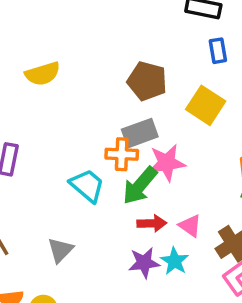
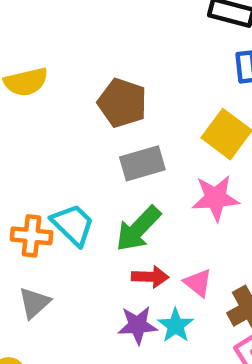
brown pentagon: (147, 81) -> (122, 103), moved
orange cross: (122, 154) -> (31, 236), moved
pink star: (167, 163) -> (216, 198), moved

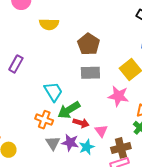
green arrow: (138, 229) -> (69, 110), moved
orange cross: (31, 236) -> (44, 120), moved
gray triangle: (34, 303) -> (53, 143), moved, turned -35

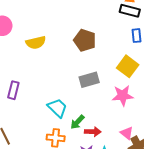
brown pentagon: (89, 44) -> (85, 40), moved
green arrow: (69, 110) -> (77, 122), size x0.7
pink triangle: (101, 131) -> (127, 133), moved

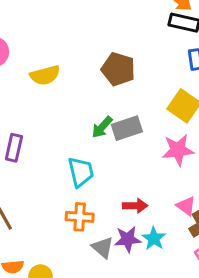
cyan trapezoid: (57, 108) -> (81, 172), turned 35
green arrow: (77, 122) -> (102, 127), moved

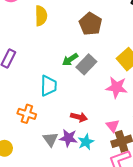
yellow semicircle: (45, 75) -> (41, 16), turned -90
gray rectangle: (127, 128) -> (86, 64), turned -42
orange cross: (80, 217) -> (27, 114), moved

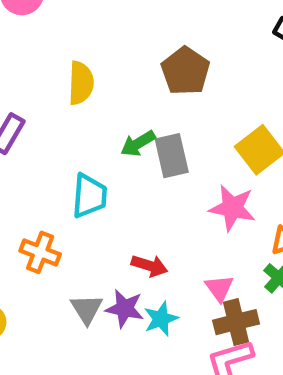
yellow semicircle: (41, 16) -> (81, 83), moved
gray rectangle: (86, 64) -> (172, 156), turned -60

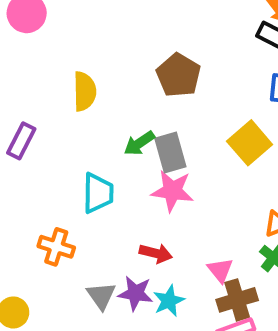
pink star: (232, 208) -> (172, 191), moved

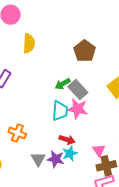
yellow semicircle: (85, 91) -> (29, 43), moved
gray rectangle: (170, 153) -> (78, 90), turned -30
cyan trapezoid: (98, 193) -> (60, 111), moved
cyan star: (169, 301) -> (70, 153), moved

